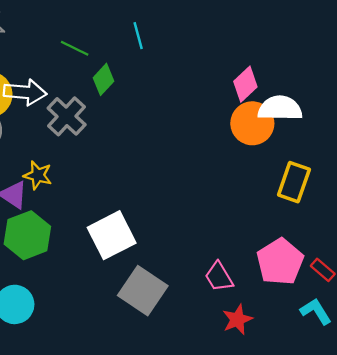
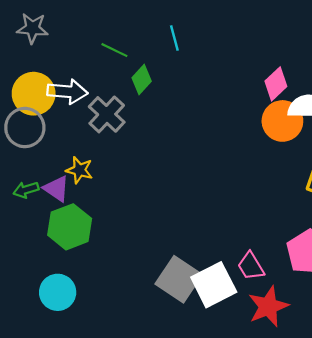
white square: (112, 235) -> (214, 285), moved
red star: (237, 319) -> (268, 307), size x1.4

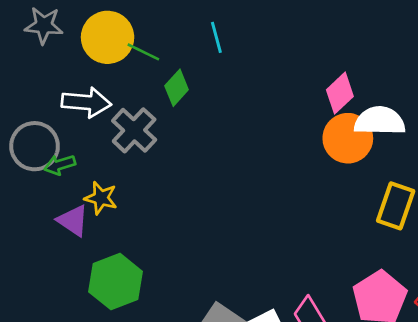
yellow circle: (34, 94) -> (108, 37), moved
green arrow: (26, 190) -> (60, 165), moved
green hexagon: (70, 227) -> (115, 282), moved

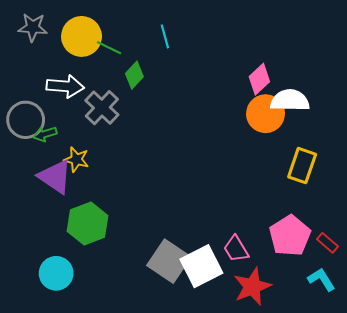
purple triangle: (73, 221) -> (55, 177), size x1.4

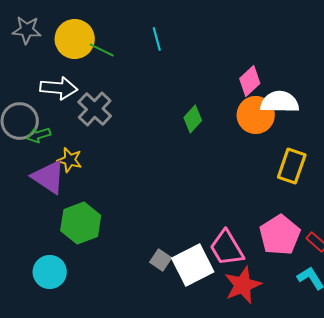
green diamond: (134, 75) -> (193, 119), moved
pink trapezoid: (236, 249) -> (227, 248), size x1.4
gray square: (169, 261) -> (161, 260), size x0.5

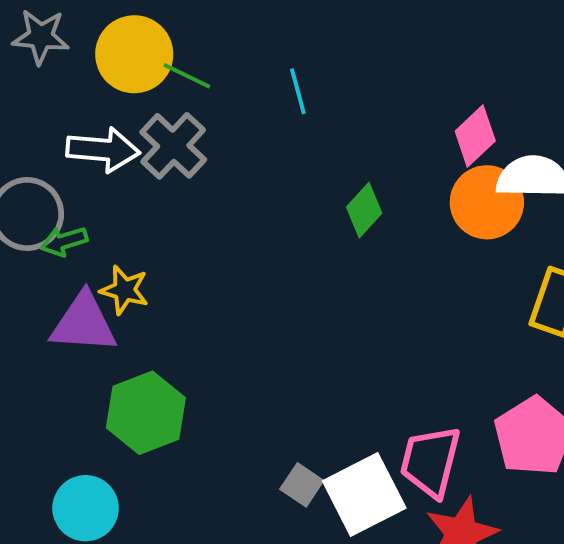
cyan line: (157, 39) -> (298, 91), moved
gray cross: (95, 109) -> (173, 146), moved
purple triangle: (49, 177) -> (84, 323), turned -30
pink trapezoid: (227, 248) -> (430, 461), turned 45

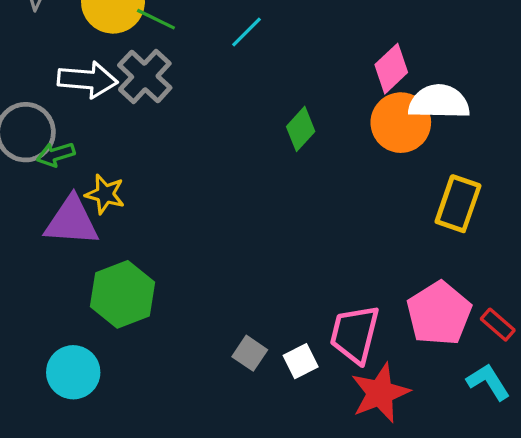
cyan line: (298, 91) -> (247, 32), turned 60
white square: (364, 495) -> (301, 361), size x0.5

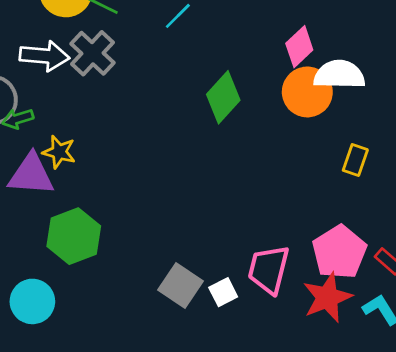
green diamond: (301, 129) -> (223, 97), size x1.4
yellow rectangle: (458, 204) -> (355, 160), size x0.7
gray square: (250, 353) -> (181, 285), size x1.5
red star: (380, 393) -> (327, 297), moved

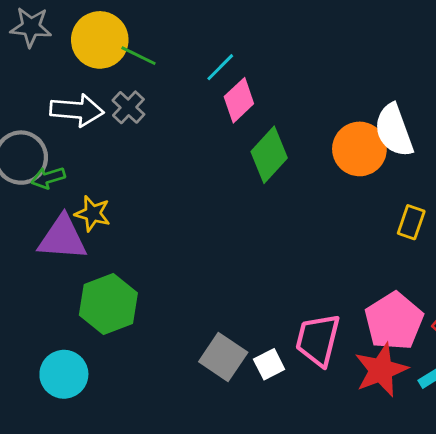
pink diamond: (299, 47) -> (239, 100), moved
gray cross: (92, 53) -> (128, 107), size x0.7
white semicircle: (339, 75) -> (394, 130), turned -111

